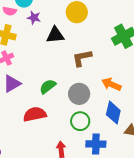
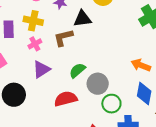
brown L-shape: (82, 58) -> (63, 38), moved
gray circle: (79, 94) -> (98, 84), moved

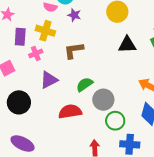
black triangle: (82, 19) -> (127, 45), moved
pink cross: (35, 44) -> (36, 53), moved

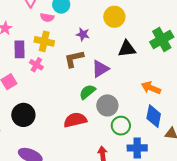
purple star: (74, 15) -> (83, 34), moved
pink cross: (36, 53) -> (36, 65), turned -32
purple triangle: (49, 80) -> (100, 69), moved

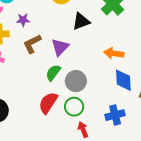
purple star: (83, 34) -> (23, 20), moved
red semicircle: (75, 120) -> (48, 103), turned -30
green circle: (121, 126) -> (74, 107), moved

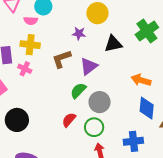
purple star: (23, 20) -> (79, 34), moved
red semicircle: (48, 103) -> (69, 120), size x0.7

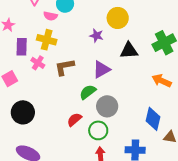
brown L-shape: (62, 59) -> (65, 67), moved
orange arrow: (141, 80) -> (162, 81), moved

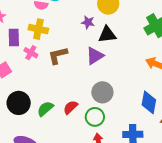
black triangle: (129, 51) -> (107, 35), moved
green semicircle: (88, 92) -> (45, 109), moved

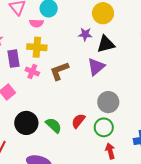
green semicircle: (45, 109) -> (54, 125), turned 90

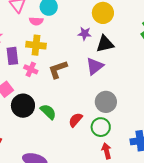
black circle: (26, 123) -> (23, 106), moved
green semicircle: (54, 125) -> (48, 112), moved

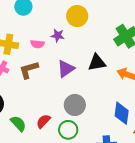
pink semicircle: (36, 21) -> (37, 44), moved
black triangle: (105, 44) -> (97, 63), moved
green semicircle: (48, 112) -> (18, 124), moved

